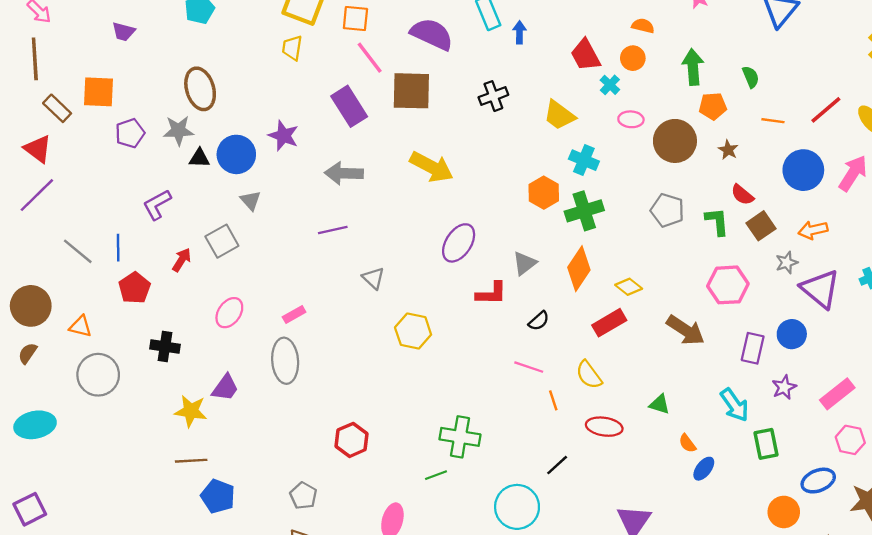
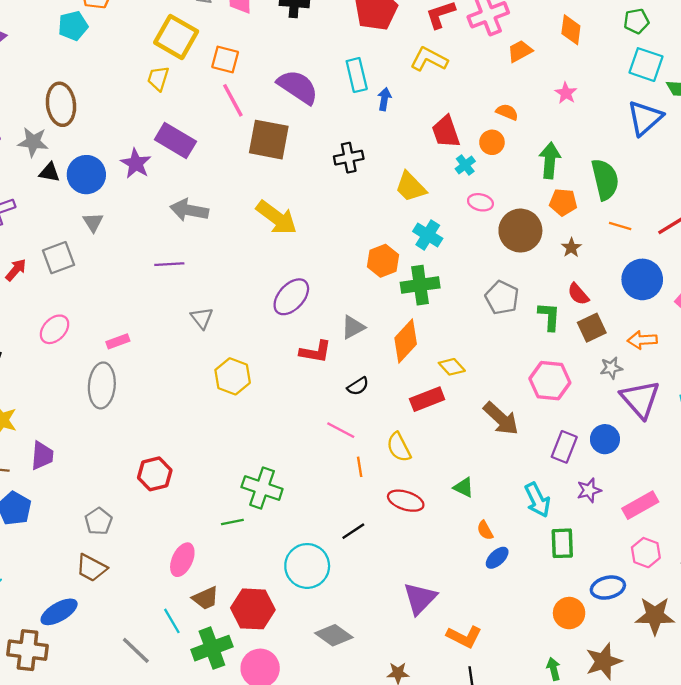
green semicircle: (751, 77) -> (605, 179), size x1.8
purple rectangle: (349, 106) -> (175, 140), moved, turned -36
purple trapezoid: (225, 388) -> (42, 456), moved, turned -40

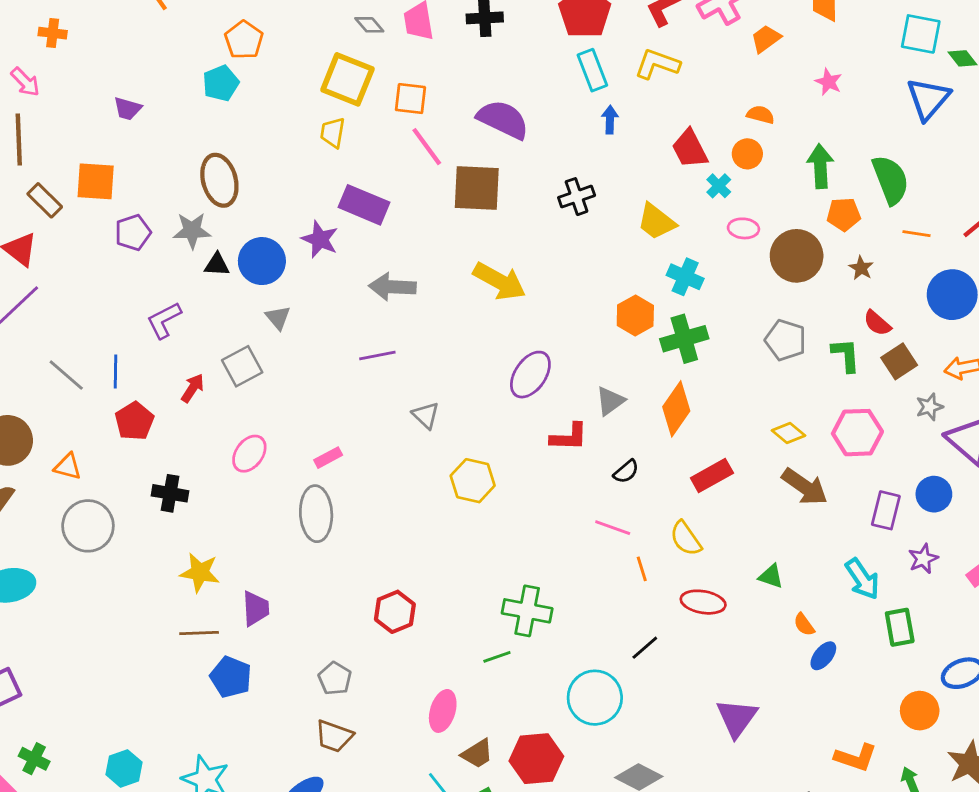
cyan rectangle: (357, 75) -> (592, 70), moved
yellow diamond: (452, 367) -> (788, 433), moved
orange L-shape: (464, 637) -> (856, 758), moved

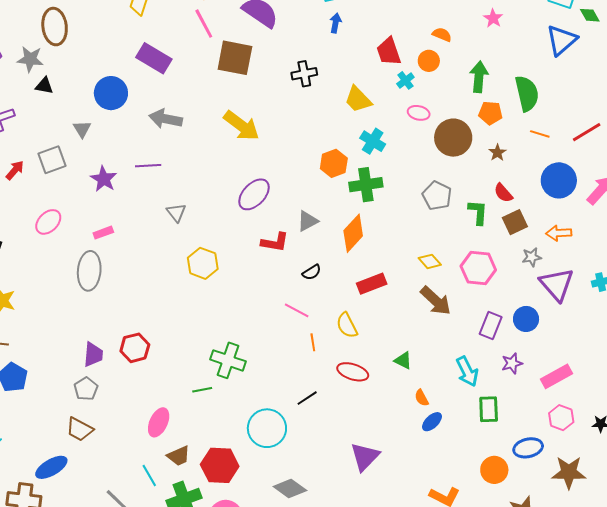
purple star: (320, 239) -> (104, 179), moved
blue circle: (262, 261) -> (111, 93), moved
purple trapezoid: (256, 608) -> (93, 354), moved

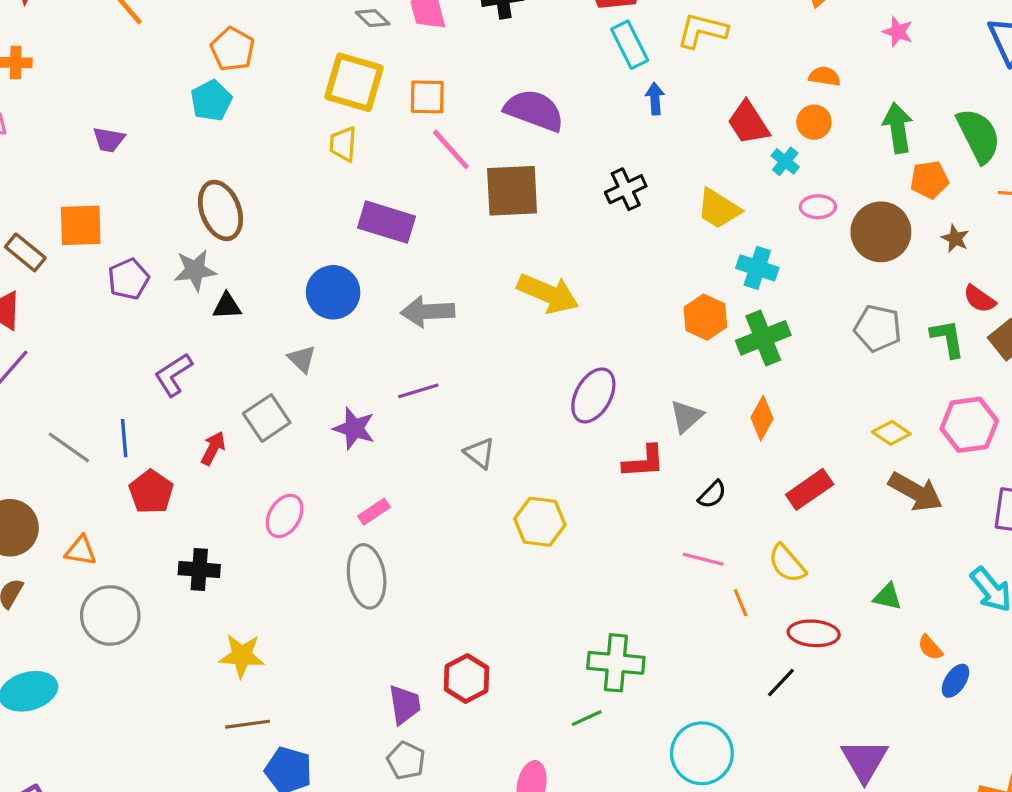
orange diamond: (353, 233) -> (762, 418), size x0.7
black line: (307, 398) -> (781, 683), moved

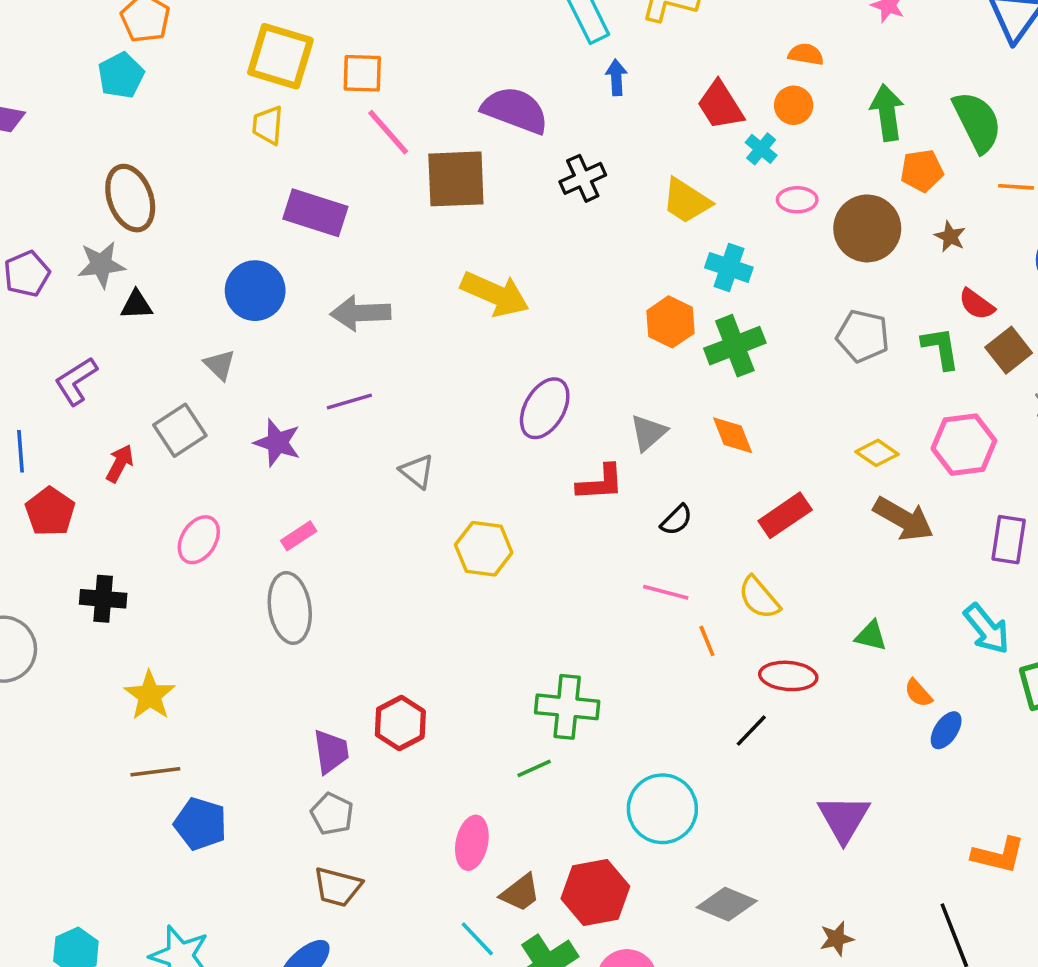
purple semicircle: (534, 110) -> (515, 110), moved
orange diamond: (762, 418) -> (733, 435), turned -51
yellow star: (242, 656) -> (150, 695), turned 30

